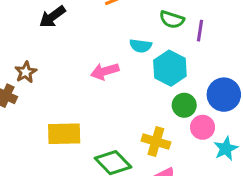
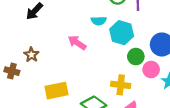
pink arrow: (105, 71) -> (77, 43), turned 60
brown star: (26, 72) -> (31, 55), moved

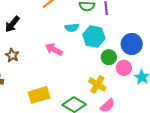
brown star: (31, 55) -> (12, 55), moved
yellow cross: (121, 85) -> (97, 84), turned 30

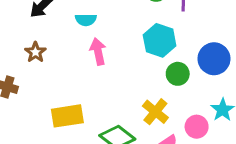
cyan semicircle: (72, 28) -> (86, 20), moved
pink arrow: (54, 49) -> (98, 52), turned 42
pink circle: (124, 68) -> (197, 127), moved

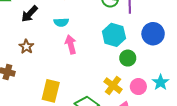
blue circle: (214, 59) -> (153, 34), moved
yellow rectangle: (67, 116) -> (51, 91), turned -65
pink circle: (197, 127) -> (138, 87), moved

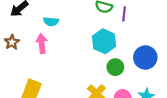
blue circle: (153, 34) -> (145, 57), moved
pink arrow: (71, 44) -> (42, 44), moved

